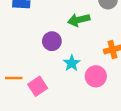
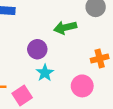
cyan star: (72, 63) -> (45, 73), moved

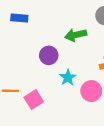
cyan star: (45, 73) -> (68, 78), moved

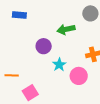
pink square: (34, 99) -> (30, 93), moved

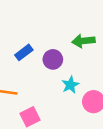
blue rectangle: (19, 15) -> (24, 52), moved, turned -48

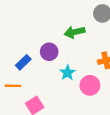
blue rectangle: (24, 52) -> (23, 62), moved

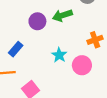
purple circle: (49, 52) -> (37, 21), moved

